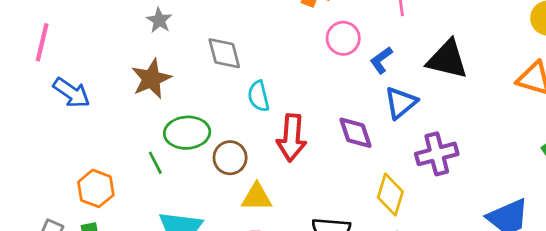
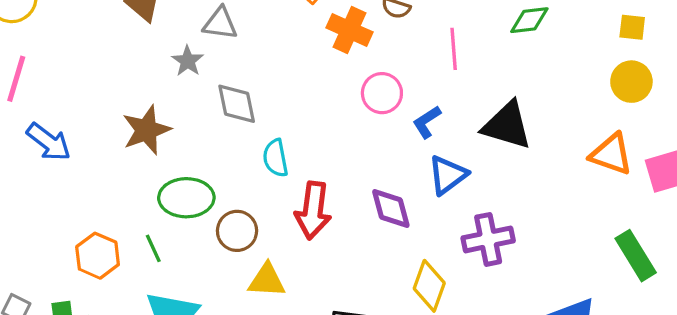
gray star: (159, 20) -> (188, 61), moved
green line: (155, 163) -> (153, 248), moved
orange hexagon: (96, 188) -> (98, 256), moved

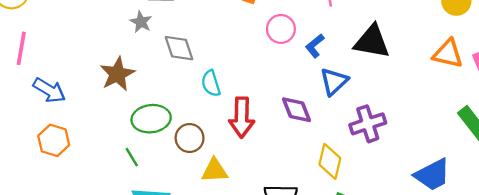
orange hexagon: (98, 256) -> (54, 140), moved

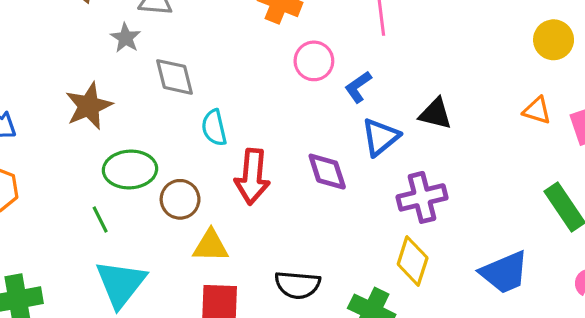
black triangle: (372, 42) -> (435, 114), moved, size x0.7
orange triangle: (448, 54) -> (537, 110), size x0.7
yellow diamond: (330, 161) -> (413, 261), moved

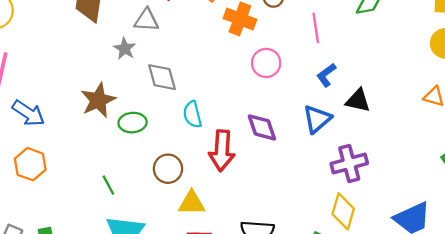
blue L-shape: (358, 87) -> (326, 75), moved
green ellipse: (130, 169) -> (133, 123), moved, size x0.7
purple diamond: (327, 172) -> (262, 127), moved

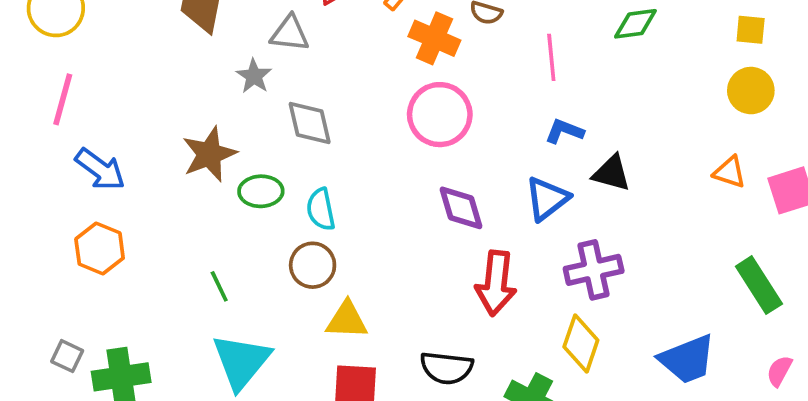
pink circle: (266, 63) -> (440, 115), moved, size x1.4
blue L-shape: (326, 75) -> (564, 131), turned 55
cyan semicircle: (192, 114) -> (321, 209), moved
red arrow: (222, 151) -> (496, 283), moved

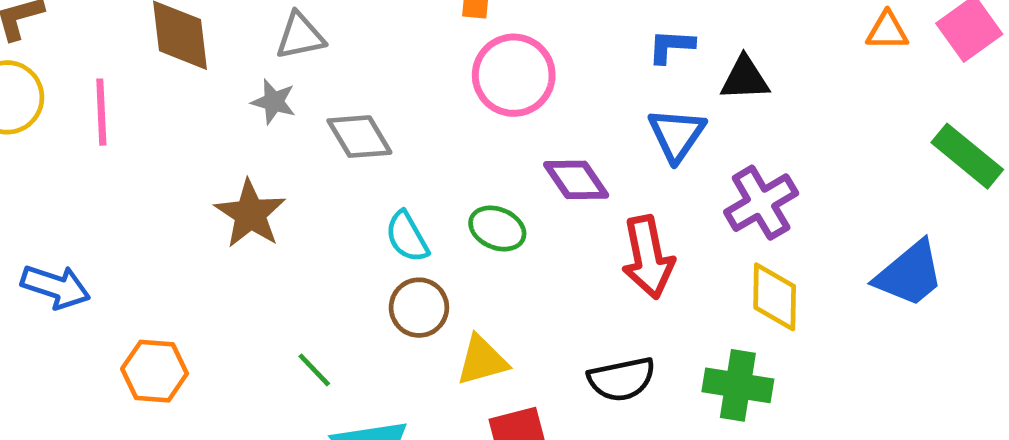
pink line: (63, 99) -> (101, 112), moved
blue arrow: (100, 169) -> (56, 287), moved
green ellipse: (261, 191) -> (497, 228), moved, turned 42

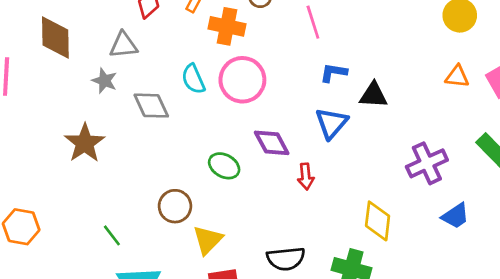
purple cross: (761, 203) -> (427, 163), moved
cyan semicircle: (407, 237) -> (193, 79), moved
red arrow: (648, 257) -> (306, 176), moved, size x0.6
blue trapezoid: (910, 274) -> (455, 216), size x0.7
yellow triangle: (482, 360) -> (208, 240), turned -36

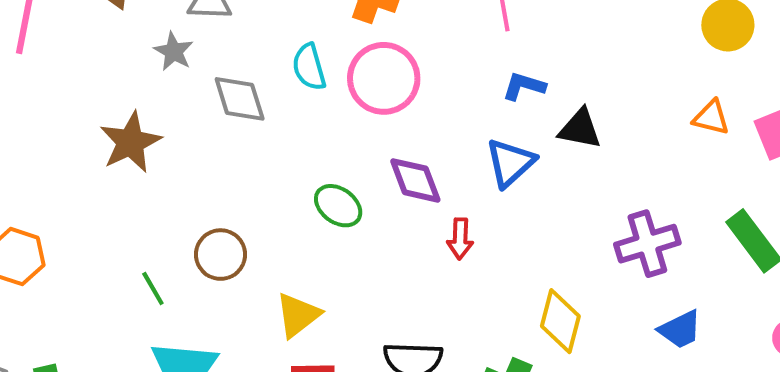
brown circle: (175, 206) -> (221, 255), moved

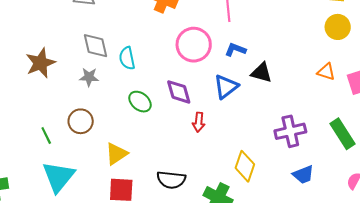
gray star: (174, 51) -> (89, 77), moved, turned -30
cyan semicircle: (309, 67) -> (127, 58), moved
pink circle: (384, 78) -> (194, 45), moved

